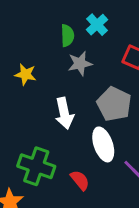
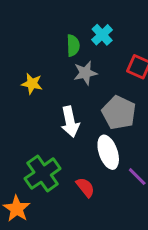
green cross: (36, 166) -> (43, 174), turned 36

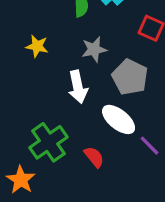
gray star: (85, 73) -> (94, 49), moved
white ellipse: (108, 152) -> (119, 119), turned -32

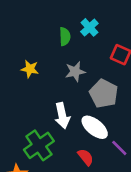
white arrow: (78, 87) -> (62, 116), moved
red semicircle: (94, 157) -> (86, 157), moved

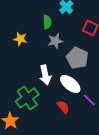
green semicircle: (65, 37) -> (47, 22), moved

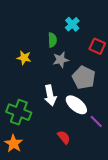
green cross: (27, 98) -> (19, 112), moved, turned -35
red semicircle: (63, 107) -> (64, 137), moved

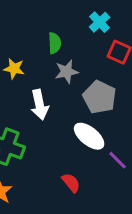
cyan cross: (72, 24) -> (100, 22), moved
white arrow: (50, 95) -> (40, 105), moved

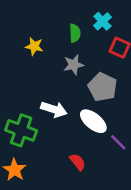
green semicircle: (55, 43) -> (75, 33), moved
yellow star: (14, 69) -> (34, 46), moved
white arrow: (40, 105) -> (54, 109), moved, turned -60

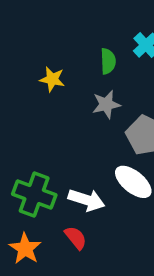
white arrow: (54, 109) -> (86, 200), moved
red semicircle: (78, 162) -> (76, 238), moved

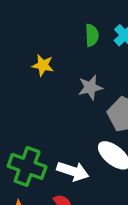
green semicircle: (108, 61) -> (92, 35), moved

